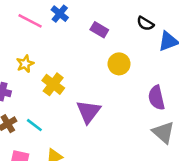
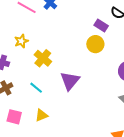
purple rectangle: (99, 30) -> (101, 26), moved
cyan line: (34, 125) -> (36, 88), moved

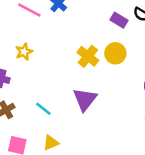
purple rectangle: (101, 26) -> (119, 20), moved
yellow cross: (43, 58) -> (88, 56), moved

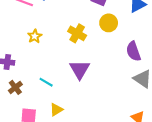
yellow star: (24, 52) -> (35, 36), moved
yellow circle: (115, 53) -> (109, 23), moved

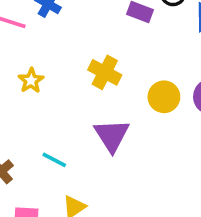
yellow circle: (109, 23) -> (164, 97), moved

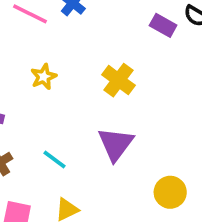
yellow circle: (164, 97) -> (170, 192), moved

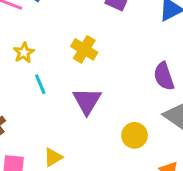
cyan line: (54, 160) -> (40, 84), moved, turned 36

